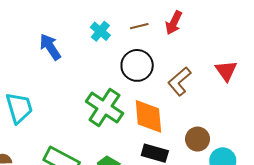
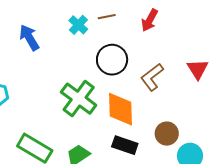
brown line: (139, 26) -> (107, 17), moved

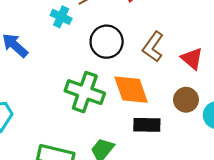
red triangle: (198, 69) -> (192, 59), moved

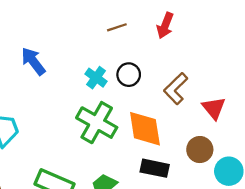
cyan cross: (61, 17) -> (96, 78), moved
black circle: (107, 42) -> (129, 75), size x0.7

